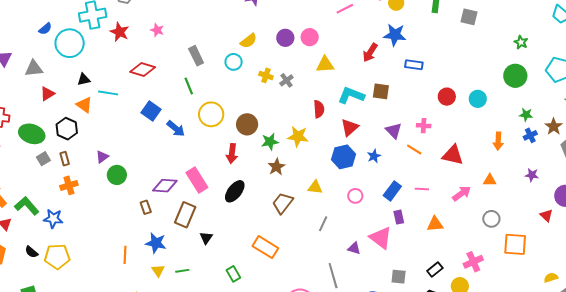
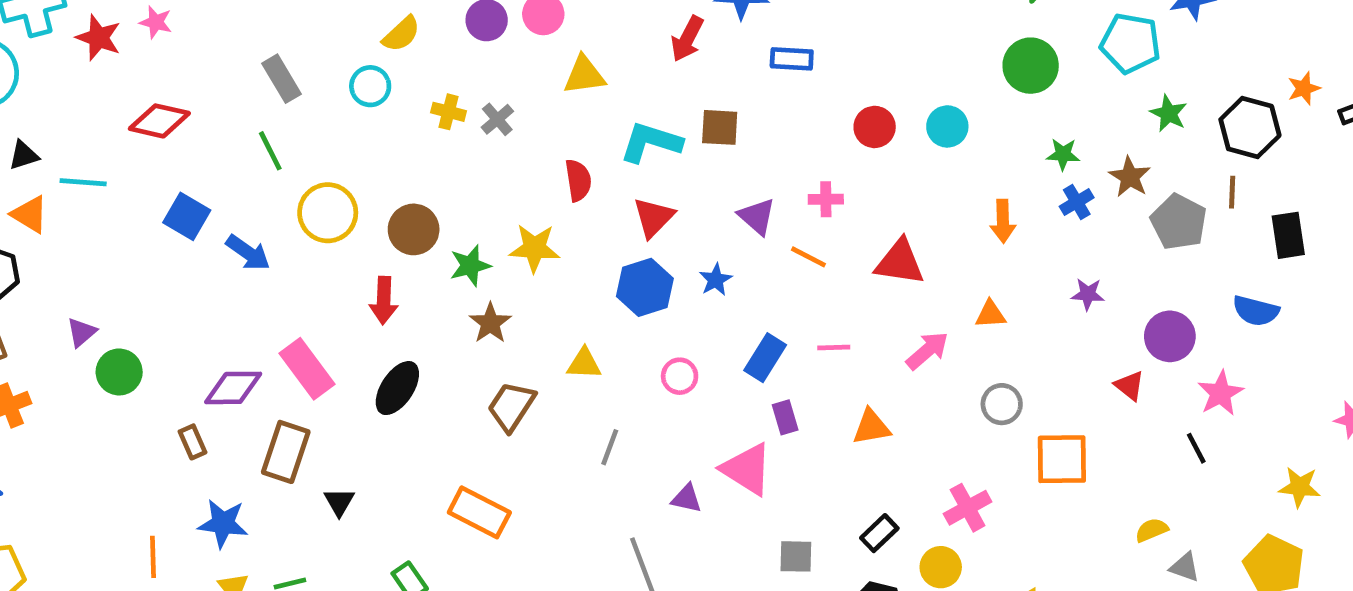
pink star: (157, 30) -> (156, 22), moved

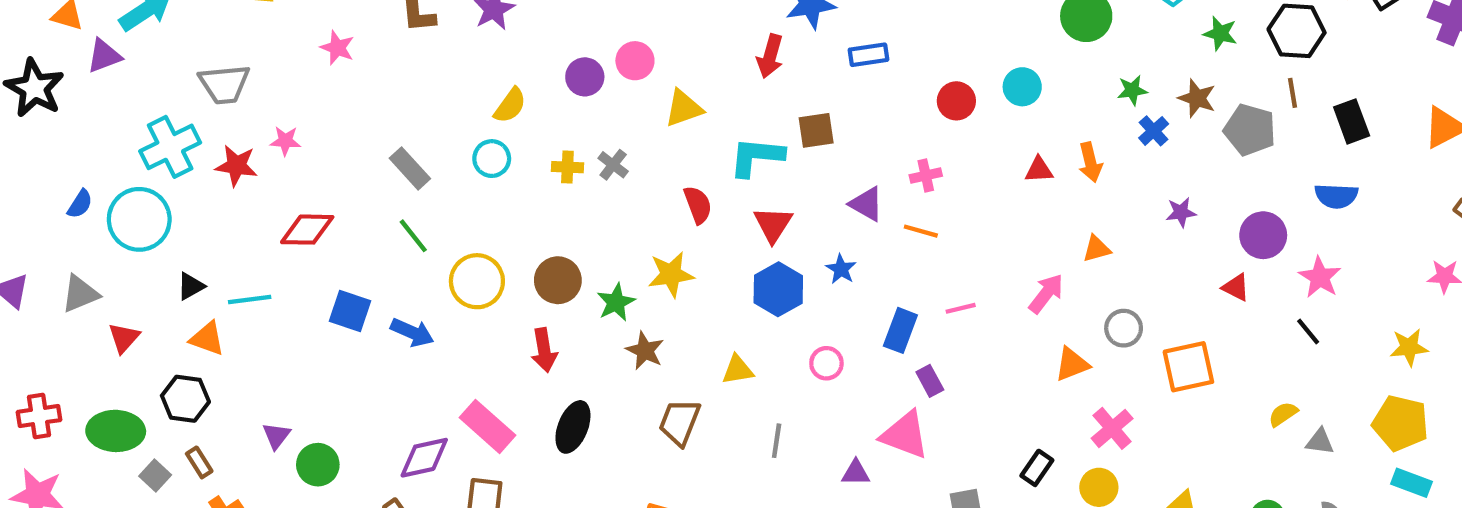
red triangle: (900, 262) -> (1039, 170), moved, size x0.6
orange triangle: (871, 427) -> (1072, 364), moved

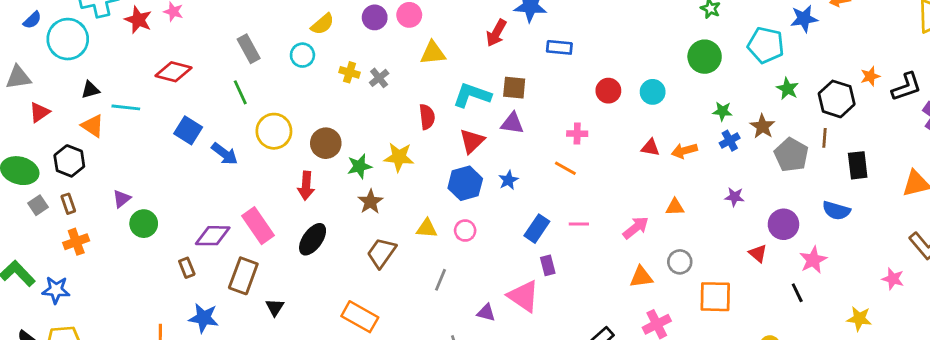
orange arrow: (1090, 162) -> (684, 151), turned 75
purple triangle: (866, 204) -> (512, 123), moved, turned -35
pink circle: (826, 363) -> (465, 231), moved

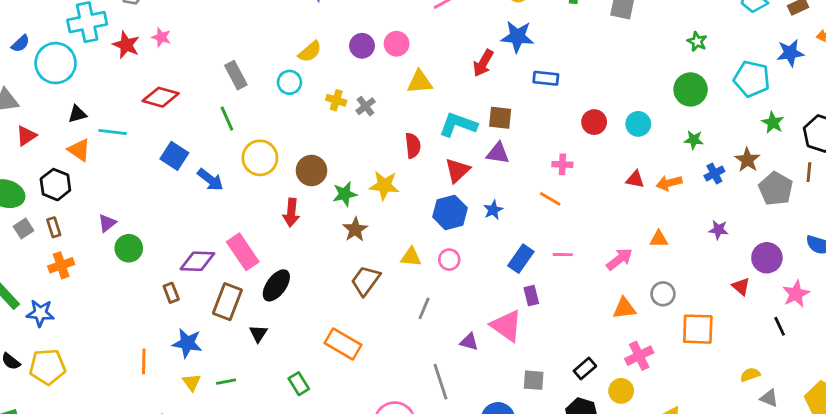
green star: (722, 111) -> (694, 140), moved
black ellipse: (313, 239) -> (276, 285), moved

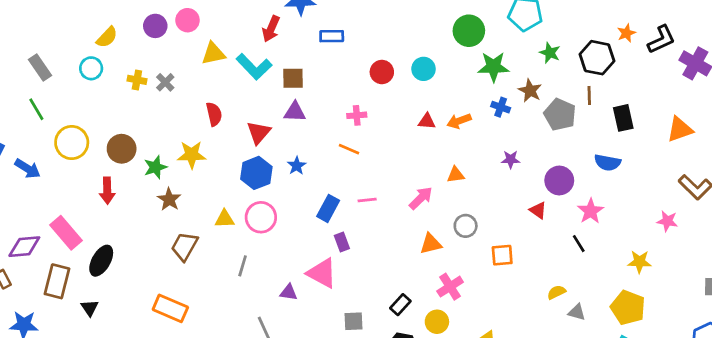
cyan L-shape: (458, 125) -> (254, 67), moved, turned -147
green star: (694, 140) -> (493, 67), moved, size x1.6
blue cross: (714, 174) -> (501, 107), turned -36
pink circle: (449, 260) -> (261, 217), size x1.5
orange square: (698, 329) -> (502, 255), size x0.7

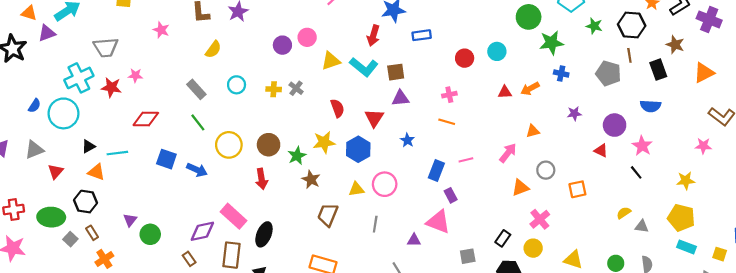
yellow semicircle: (107, 37) -> (213, 49), moved
brown star: (530, 91) -> (675, 45), moved
blue hexagon: (256, 173) -> (358, 149), moved

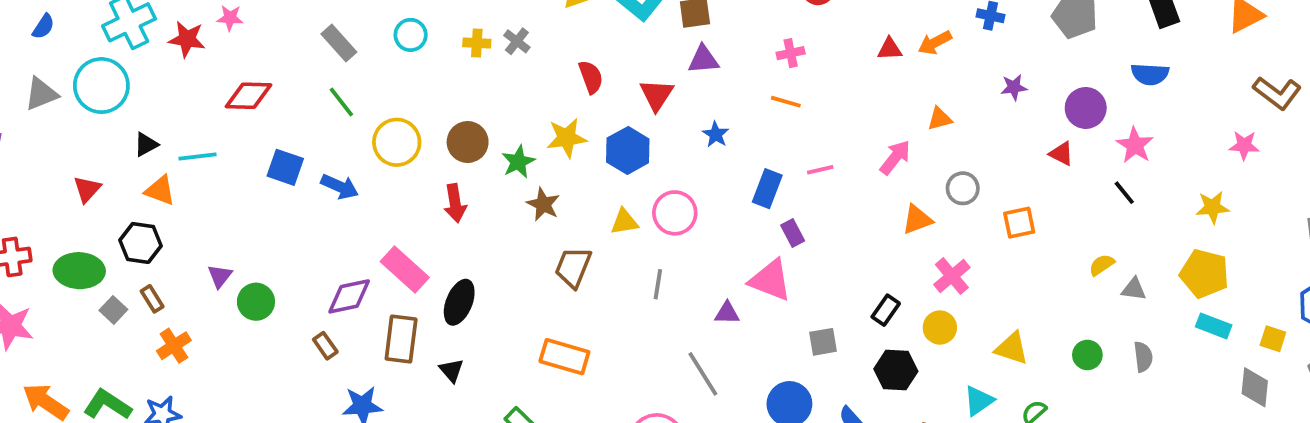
blue semicircle: (34, 106) -> (43, 26), moved
gray triangle: (34, 150) -> (41, 94), moved

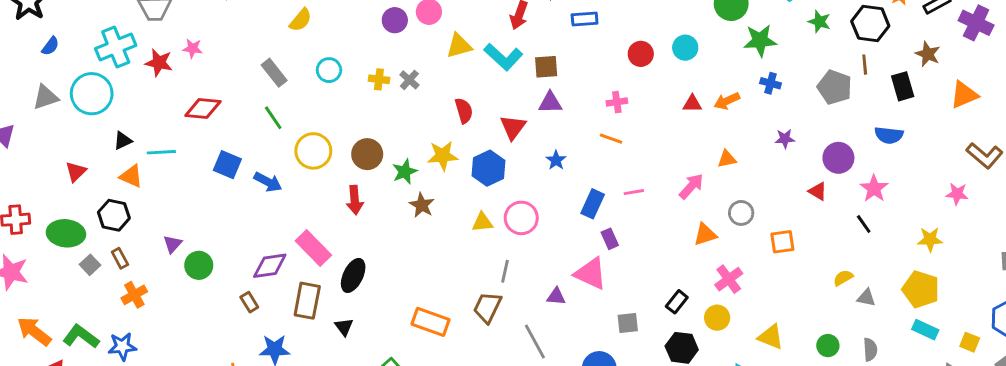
brown trapezoid: (573, 267) -> (487, 307), moved

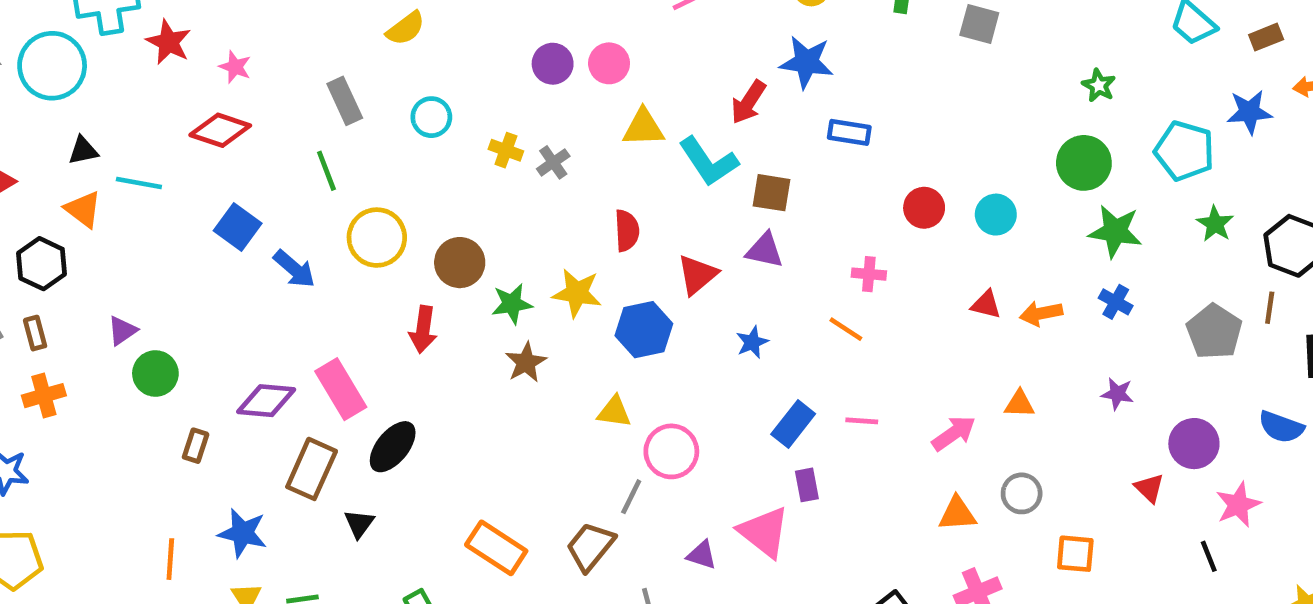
pink star: (193, 48) -> (235, 67), moved
pink circle: (521, 218) -> (671, 451), moved
brown rectangle: (249, 302) -> (196, 446), moved, turned 36

